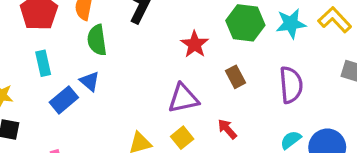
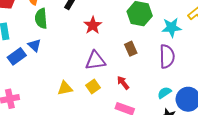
cyan star: (291, 24) -> (171, 27), moved
red star: (195, 44) -> (93, 25), moved

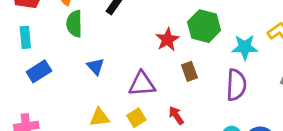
red star: (93, 25) -> (167, 40), moved
blue triangle: (34, 45) -> (95, 66), moved

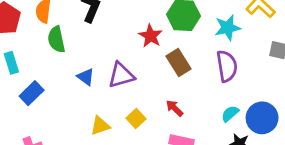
brown rectangle: (189, 71) -> (178, 63), size x1.4
purple triangle: (142, 84) -> (121, 75), moved

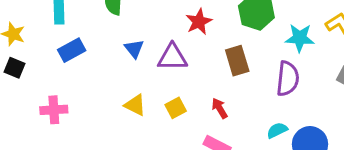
red star: (150, 36) -> (199, 22), moved
yellow triangle: (100, 126) -> (135, 105), turned 30

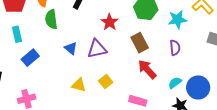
purple semicircle: (288, 79) -> (175, 48), size x0.7
red arrow: (220, 108) -> (147, 69), moved, size x1.5

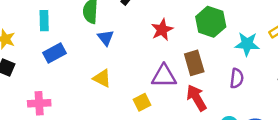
blue triangle: (71, 48) -> (106, 38), moved
purple triangle: (97, 49) -> (164, 76), moved
yellow triangle: (79, 85) -> (102, 78), moved

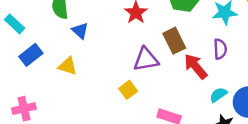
cyan rectangle: (44, 21) -> (15, 24), turned -36
yellow triangle: (102, 78) -> (68, 66), moved
red arrow: (197, 98) -> (196, 66), moved

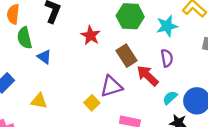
purple triangle: (146, 59) -> (111, 86), moved
yellow triangle: (68, 66) -> (39, 101), moved

